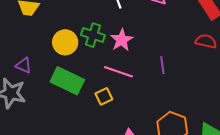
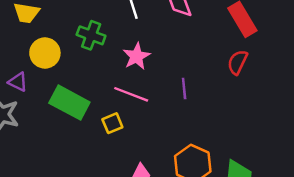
green cross: (93, 35) -> (91, 35), moved
red semicircle: (206, 41) -> (237, 62), turned -80
yellow circle: (65, 42) -> (45, 53), moved

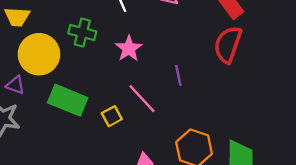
yellow circle: (45, 53) -> (39, 54), size x1.4
red semicircle: (237, 62) -> (228, 44), size x1.5
pink line: (131, 94) -> (142, 99), moved, turned 32

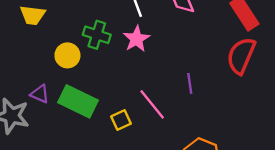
pink star: (129, 49) -> (137, 39), moved
yellow circle: (39, 54) -> (67, 55), moved, size x0.6
purple triangle: (15, 85) -> (40, 94), moved

